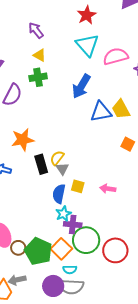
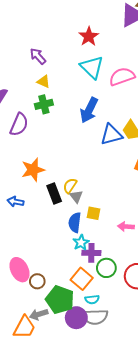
pink arrow: (108, 189) -> (126, 227), moved
green circle: (86, 240) -> (106, 268), size x0.7
green pentagon: (38, 251) -> (60, 300), moved

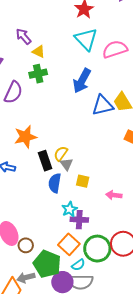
purple arrow: (38, 56) -> (24, 36), moved
blue semicircle: (75, 222) -> (55, 183), moved
green circle: (106, 268) -> (97, 249), moved, size x1.4
cyan semicircle: (92, 299) -> (78, 265), turned -32

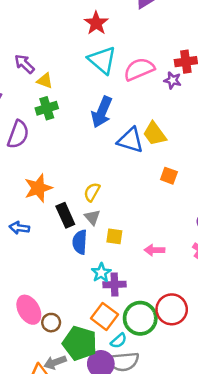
blue triangle: (103, 105) -> (130, 140), turned 35
yellow semicircle: (61, 154) -> (92, 192), moved

